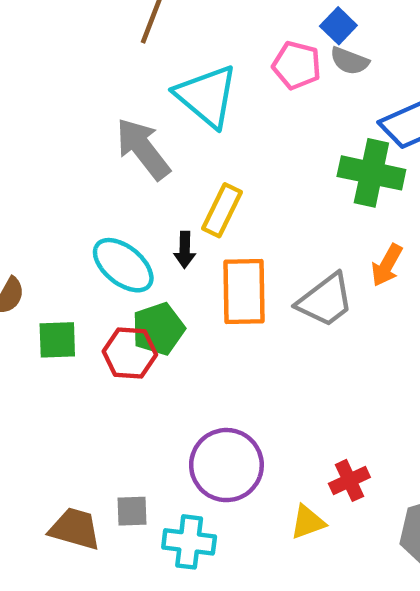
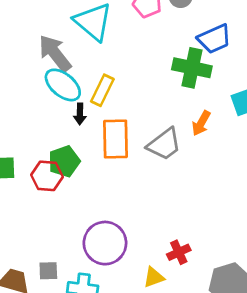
cyan ellipse: (123, 265) -> (63, 85), moved

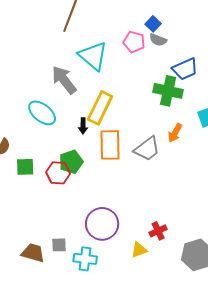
cyan ellipse: (63, 85) -> (42, 113), moved
yellow rectangle: (102, 90) -> (100, 108), size x1.4

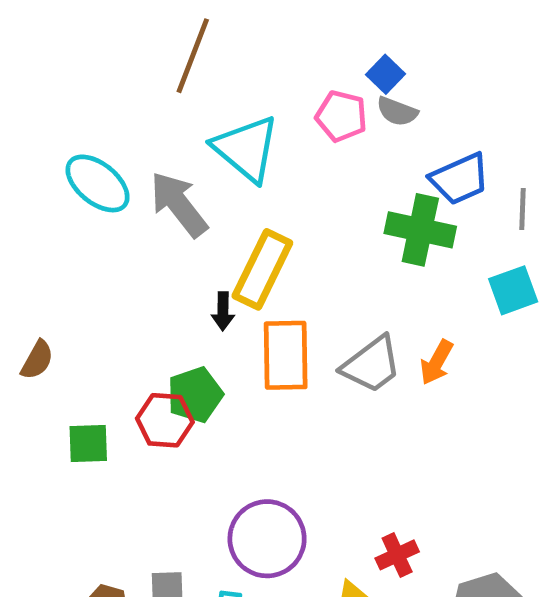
cyan ellipse: (42, 113) -> (98, 183), moved
orange arrow: (175, 133) -> (437, 362), moved
green square: (25, 167) -> (88, 444), moved

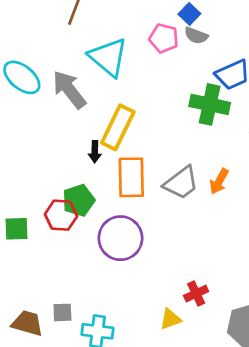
purple circle: (267, 539) -> (120, 238), moved

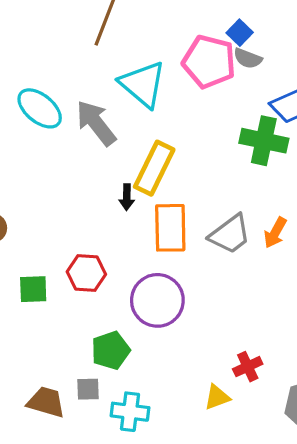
pink pentagon: (164, 38) -> (209, 62), size x1.5
green pentagon: (79, 200) -> (111, 350), moved

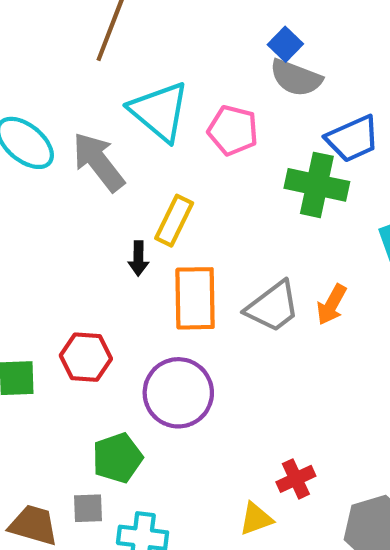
gray semicircle: (248, 58) -> (296, 78), size x1.4
pink pentagon: (209, 62) -> (233, 130), moved, size x0.7
yellow rectangle: (154, 168) -> (174, 221), size x0.7

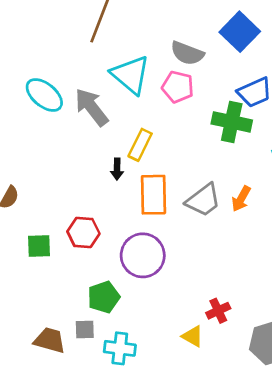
blue square: (285, 44) -> (240, 32), moved, size x1.8
gray semicircle: (296, 78) -> (187, 53), moved
yellow triangle: (256, 519) -> (193, 336), turned 50

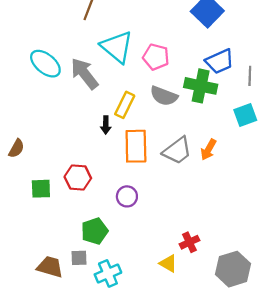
gray semicircle: (187, 53) -> (164, 96), moved
purple circle: (143, 255) -> (127, 196), size x0.6
cyan cross: (120, 348) -> (108, 273), turned -30

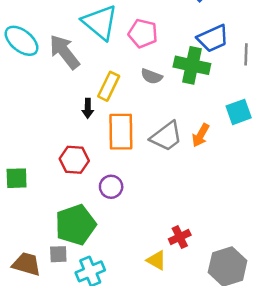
gray semicircle: (164, 96) -> (152, 76), size x0.7
cyan square: (245, 115) -> (239, 112), moved
red hexagon: (78, 177) -> (74, 160), moved
green pentagon: (95, 231) -> (75, 225), size x1.4

